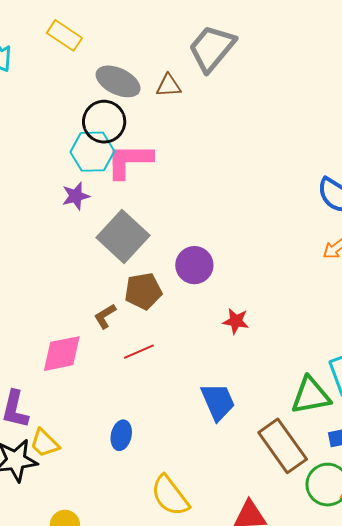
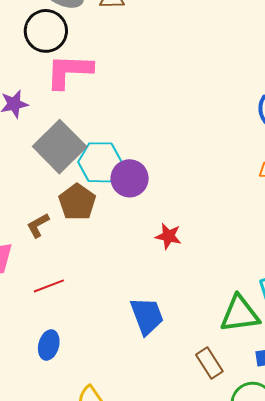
cyan hexagon: (92, 152) -> (100, 162), moved
brown pentagon: (143, 291) -> (77, 202), turned -30
red line: (139, 352) -> (49, 286), moved
brown rectangle: (283, 446) -> (209, 363), size x0.6

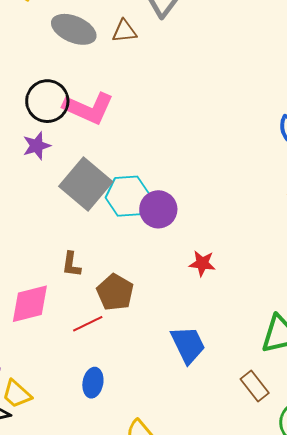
black circle: (46, 31) -> (47, 101), moved
pink L-shape: (69, 71) -> (88, 108), turned -153
brown pentagon: (77, 202) -> (115, 292), moved
brown L-shape: (38, 225) -> (71, 264), turned -48

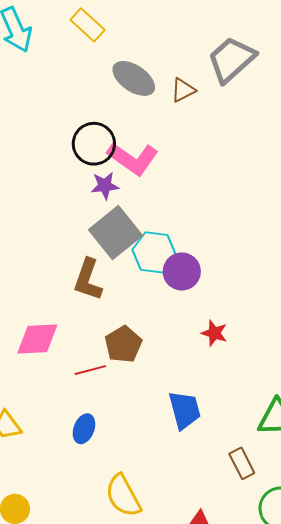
brown triangle: (124, 31) -> (183, 90), turned -32
purple star: (37, 146) -> (105, 186), moved
brown L-shape: (71, 264) -> (88, 280), moved, size x1.6

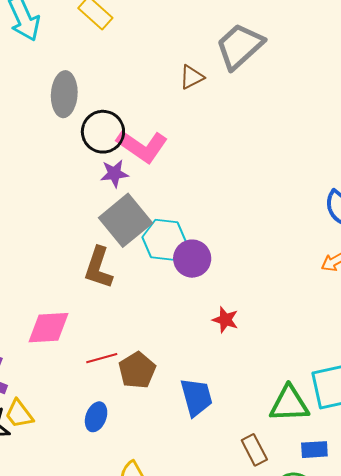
gray ellipse: (134, 78) -> (64, 94), moved, turned 60
brown pentagon: (123, 344) -> (137, 370), moved

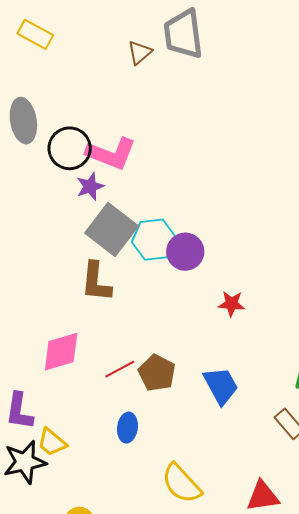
gray trapezoid: (240, 46) -> (183, 34), turned -42
brown triangle: (192, 77) -> (140, 52), moved

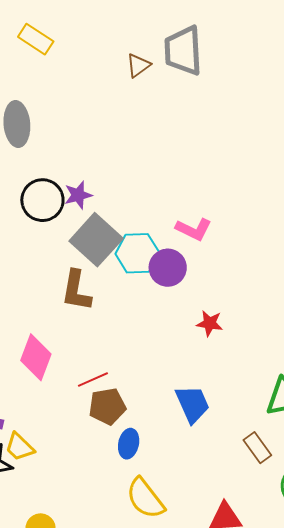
black circle: (70, 148) -> (42, 200), moved
pink L-shape: (111, 154) -> (194, 229), moved, size x0.7
pink diamond: (61, 352) -> (36, 357), turned -57
brown pentagon: (157, 373) -> (107, 406), moved, turned 30
blue ellipse: (127, 428) -> (129, 444), moved

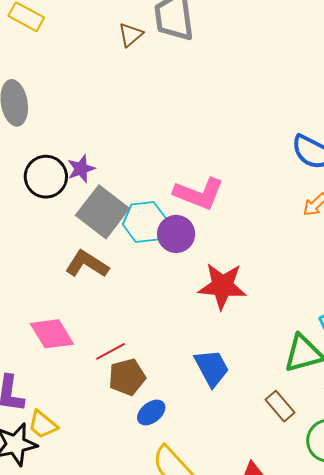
pink L-shape: (194, 229) -> (199, 194), size x1.4
brown L-shape: (76, 291) -> (87, 264), turned 117
red star: (210, 323) -> (222, 286), size x1.8
pink diamond: (36, 357) -> (52, 334), turned -48
blue ellipse: (129, 444) -> (151, 412), turned 44

